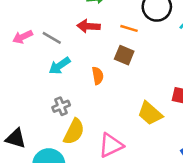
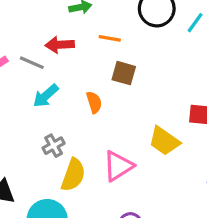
red arrow: (88, 26) -> (60, 45), moved
orange line: (129, 28) -> (110, 38), moved
pink triangle: (111, 145) -> (118, 166), moved

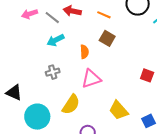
yellow trapezoid: (164, 141) -> (119, 110), moved
pink triangle: (118, 166) -> (91, 79), moved
yellow semicircle: (73, 175) -> (71, 104), moved

